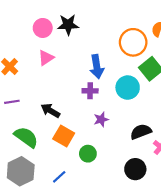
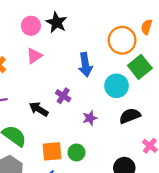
black star: (68, 25) -> (56, 22), turned 30
purple cross: (90, 91) -> (63, 96), moved, turned 32
black semicircle: (141, 132) -> (130, 116), moved
orange square: (64, 136) -> (52, 151), moved, turned -35

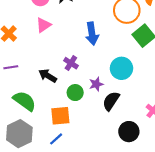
cyan circle: (117, 86) -> (121, 68), moved
black semicircle: (130, 116) -> (111, 101), moved, turned -36
green circle: (76, 152) -> (75, 93), moved

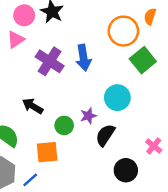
pink triangle: (44, 25) -> (16, 40), moved
purple cross: (71, 63) -> (50, 61), moved, size x1.6
blue line: (56, 139) -> (30, 180), moved

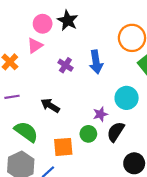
purple cross: (50, 61) -> (65, 65), size x0.6
green circle: (64, 125) -> (88, 134), moved

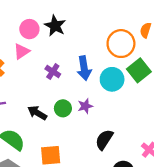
cyan circle: (127, 98) -> (112, 79), moved
purple star: (100, 114) -> (85, 106), moved
green circle: (88, 134) -> (63, 108), moved

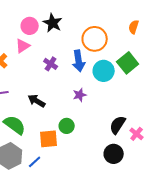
orange circle: (121, 44) -> (95, 39), moved
green circle: (63, 108) -> (67, 126), moved
black semicircle: (104, 140) -> (118, 125), moved

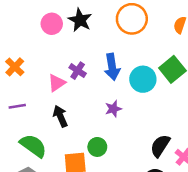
orange circle: (95, 39) -> (132, 19), moved
pink triangle: (23, 46) -> (57, 83), moved
black arrow: (37, 101) -> (60, 116), turned 36

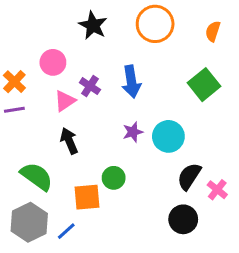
pink circle: (52, 24) -> (53, 62), moved
cyan circle: (143, 79) -> (168, 136), moved
purple line: (17, 106) -> (14, 110), moved

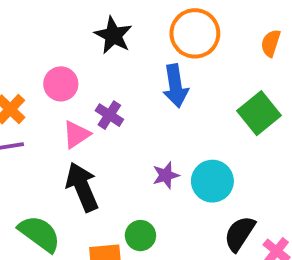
blue arrow: (131, 82) -> (175, 86), moved
black arrow: (69, 141) -> (82, 187), size x1.4

